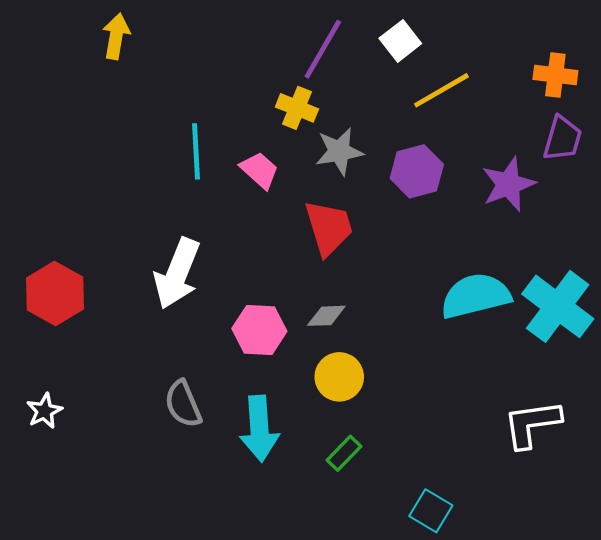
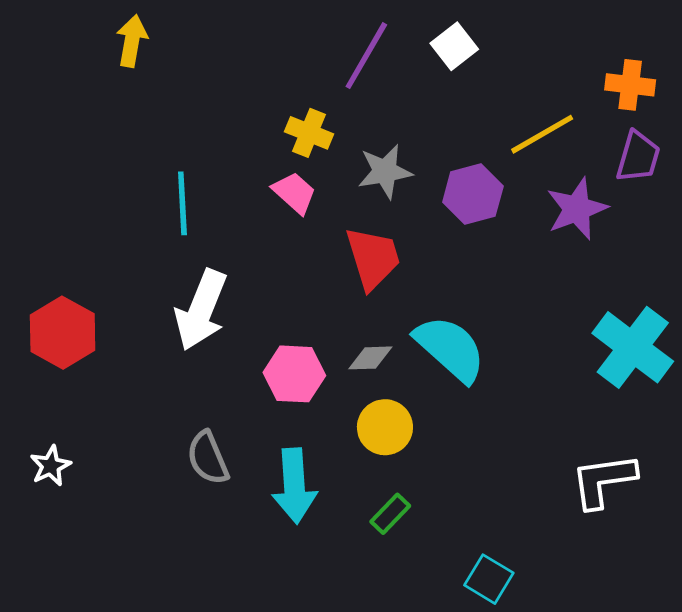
yellow line: (441, 90) -> (542, 134), moved
yellow cross: (297, 108) -> (309, 133), moved
cyan line: (196, 151) -> (182, 203), moved
cyan semicircle: (476, 296) -> (450, 349), moved, turned 56

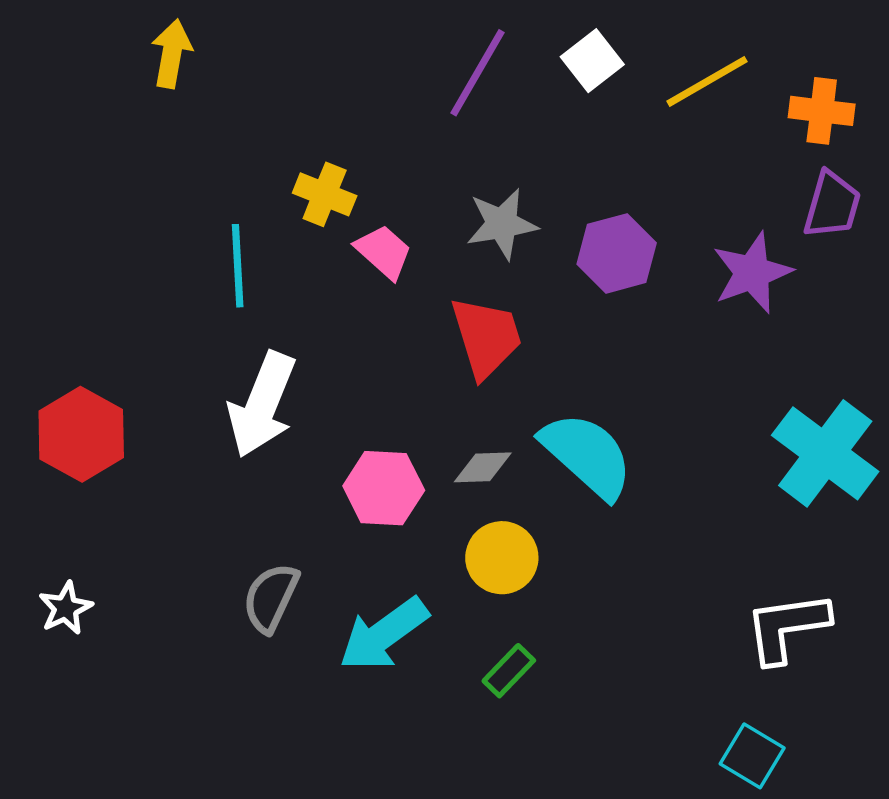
yellow cross: (309, 133) -> (325, 194), moved
yellow line: (542, 134) -> (707, 81), moved
gray semicircle: (208, 458) -> (271, 598), turned 48
cyan arrow: (294, 486) -> (384, 634), turned 58
cyan square: (489, 579) -> (752, 756), moved

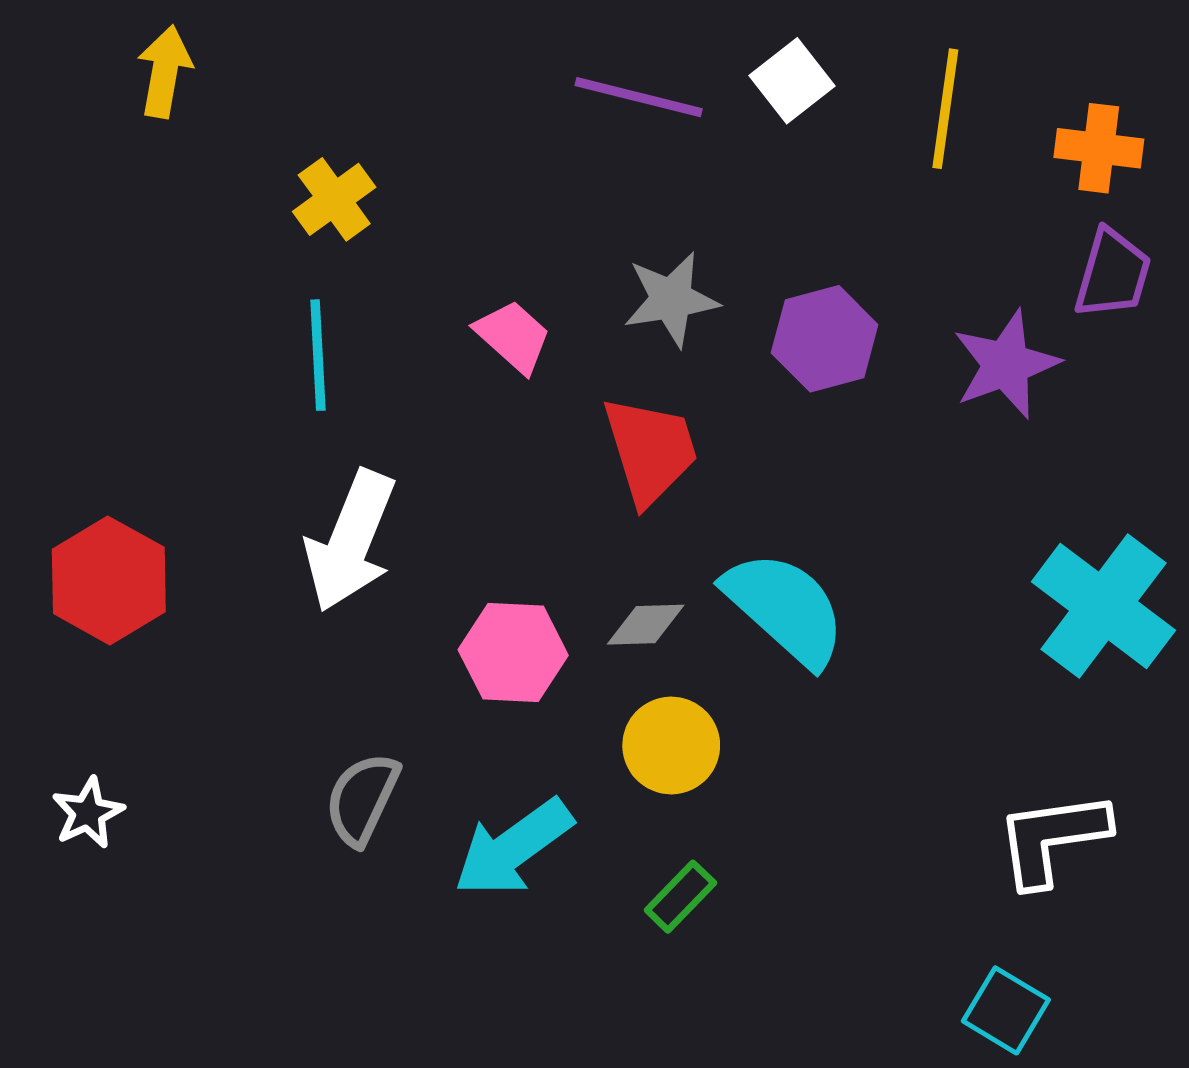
yellow arrow: (172, 54) -> (165, 72), moved
purple line: (478, 73) -> (639, 97), turned 74
yellow line: (707, 81) -> (945, 109), turned -52
yellow cross: (325, 194) -> (334, 199), moved, turned 32

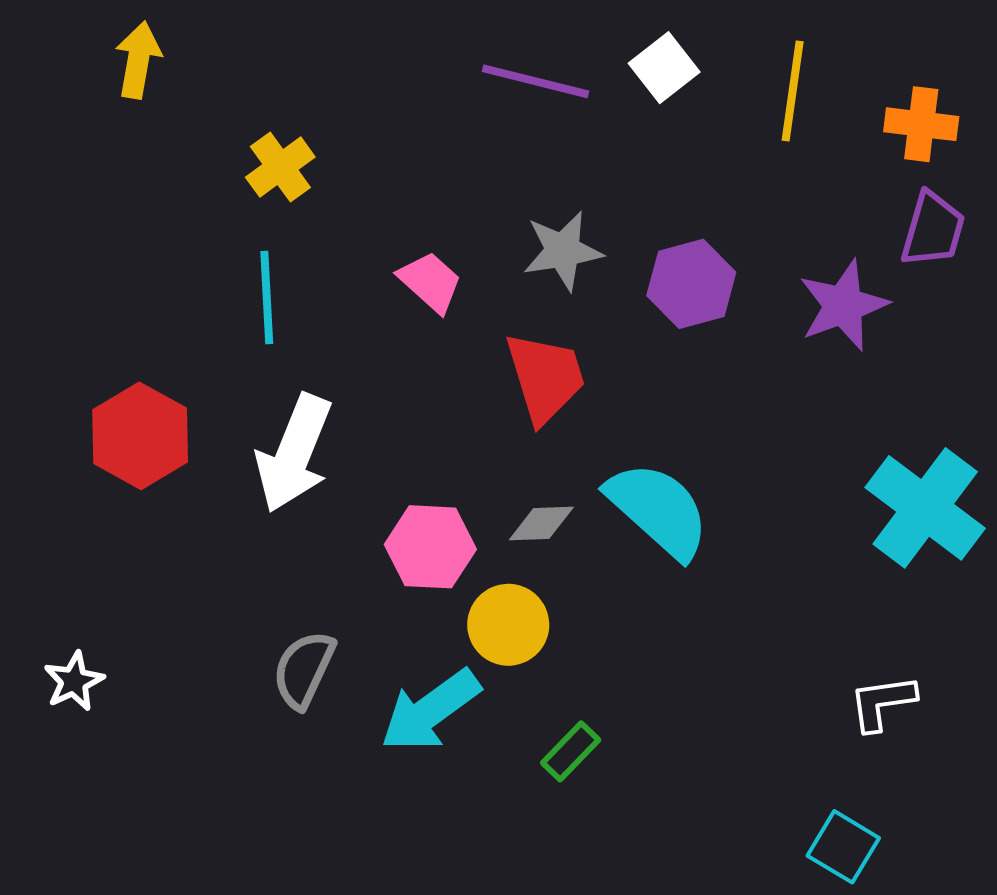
red hexagon: (109, 580) -> (140, 436), moved
yellow circle: (671, 745) -> (508, 625), moved
white L-shape: (1052, 838) -> (882, 703), size x0.7

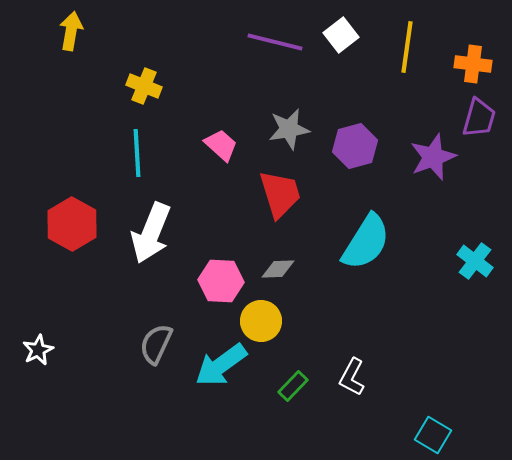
yellow cross: (280, 167) -> (144, 86), turned -32
cyan cross: (925, 508) -> (475, 261), size x0.6
cyan semicircle: (658, 510) -> (366, 242), moved, turned 80
white L-shape: (882, 703) -> (352, 377), moved, turned -54

